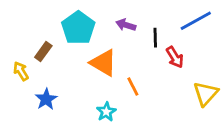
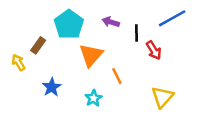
orange triangle: (103, 63) -> (91, 55), turned 40
yellow triangle: (206, 94) -> (162, 97), moved
blue star: (46, 99) -> (52, 87), moved

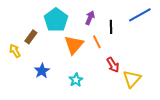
purple arrow: (111, 22) -> (90, 18), turned 96
red arrow: (154, 50) -> (113, 65), moved
orange line: (117, 76) -> (97, 42), moved

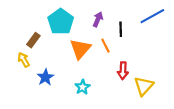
yellow arrow: (15, 51) -> (24, 60), moved
red arrow: (113, 65) -> (123, 71), turned 35

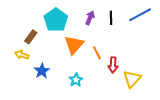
black line: (121, 29) -> (111, 18), moved
orange line: (105, 46) -> (97, 53), moved
yellow arrow: (24, 60) -> (22, 55), turned -40

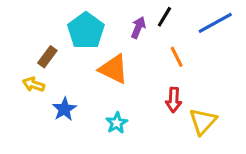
black line: (111, 18) -> (164, 17), moved, turned 32
orange triangle: (74, 45) -> (114, 69), turned -45
orange line: (97, 53) -> (177, 57), moved

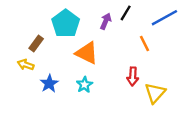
orange line: (177, 57) -> (144, 44), moved
cyan star: (117, 123) -> (84, 85), moved

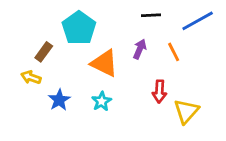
black line: (126, 13) -> (151, 15), turned 56
purple arrow: (106, 21) -> (140, 49), moved

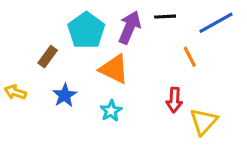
purple arrow: (140, 49) -> (130, 27), moved, size x1.5
yellow arrow: (31, 77) -> (15, 92), moved
blue star: (59, 100) -> (65, 95), moved

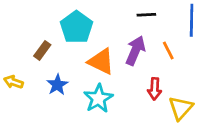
blue line: (216, 23) -> (192, 20), turned -60
purple arrow: (130, 27) -> (135, 50), moved
cyan star: (111, 111) -> (98, 98), size x1.5

